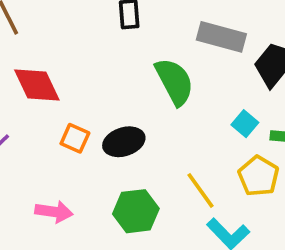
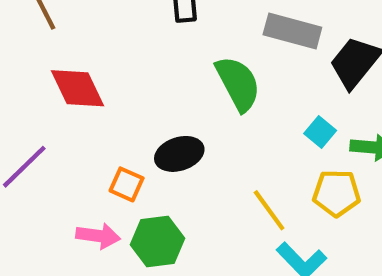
orange square: (75, 138) -> (127, 184), moved
yellow pentagon: (259, 176) -> (337, 193), turned -30
green hexagon: (136, 211) -> (158, 242), moved

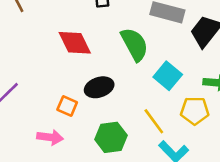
red diamond: (78, 88) -> (75, 43), moved
cyan square: (320, 132) -> (168, 76), moved, size x1.5
green hexagon: (158, 242) -> (111, 137), moved

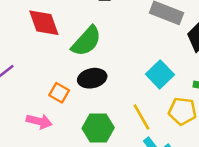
red diamond: (75, 43) -> (44, 23), moved
green semicircle: (135, 44) -> (86, 41), moved, turned 64

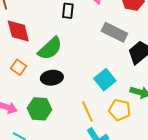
orange square: (59, 93) -> (19, 67), moved
green hexagon: (98, 128) -> (39, 109), moved

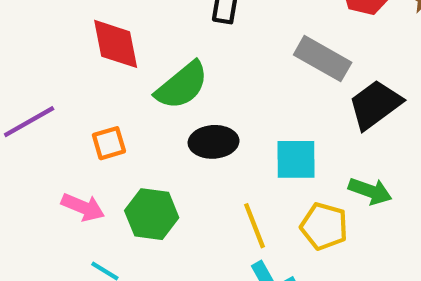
orange square: (19, 67) -> (109, 143), moved, turned 35
black ellipse: (52, 78) -> (214, 142), moved
cyan square: (105, 80) -> (296, 159), turned 35

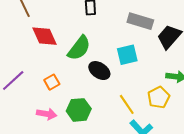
black ellipse: (214, 142) -> (99, 71), turned 50
cyan square: (296, 159) -> (127, 55), moved
yellow pentagon: (324, 226) -> (159, 97), turned -30

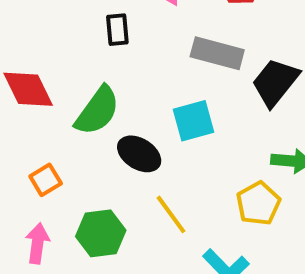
yellow line: (127, 104) -> (171, 214), moved
pink arrow: (47, 114) -> (37, 243), turned -90

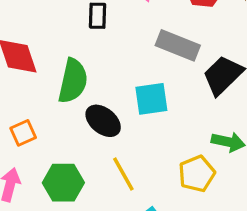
green semicircle: (97, 111) -> (73, 81), turned -30

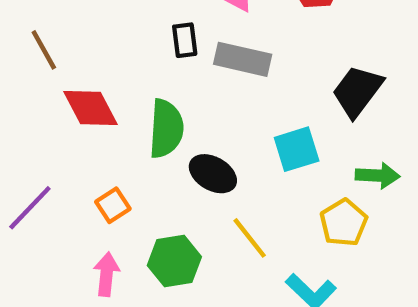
gray rectangle: (178, 45) -> (243, 59), moved
cyan square: (151, 99) -> (297, 149), moved

